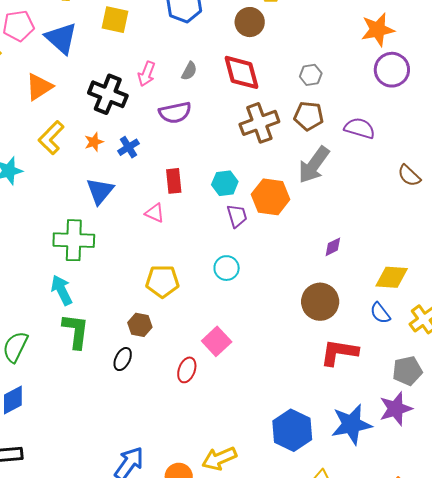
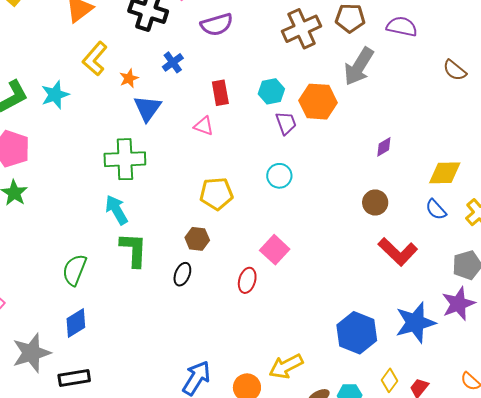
orange star: (94, 142) -> (129, 78), moved
brown circle: (320, 302) -> (375, 203), size x0.7
red L-shape: (339, 352) -> (398, 252), turned -141

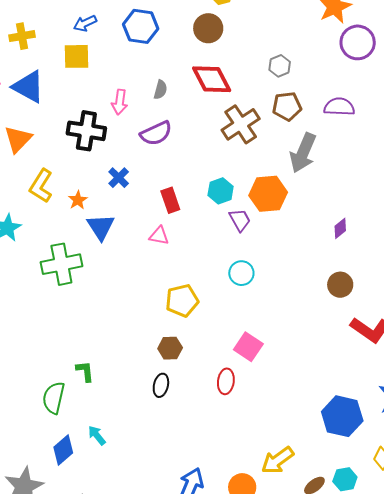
green cross: (125, 159) -> (61, 264), moved
cyan arrow: (116, 210) -> (97, 435), moved, size x0.7
green L-shape: (134, 250) -> (85, 371), moved, size x0.6

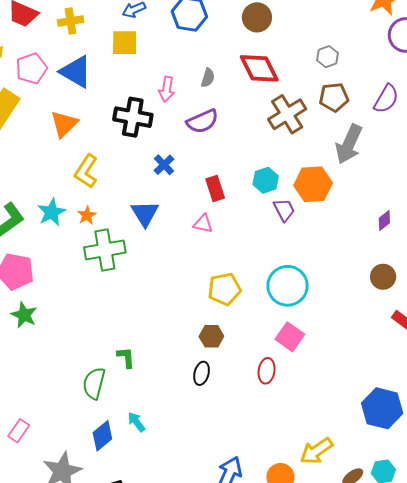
purple semicircle: (339, 107) -> (386, 99), turned 116
orange star: (78, 200) -> (87, 215), moved
cyan circle: (241, 273) -> (288, 286), moved, size x1.6

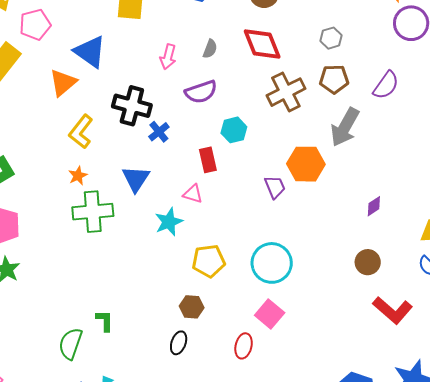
blue triangle: (76, 72) -> (90, 52), moved
black cross: (133, 117) -> (132, 106), moved
cyan hexagon: (266, 180) -> (234, 130), moved
cyan star: (52, 212) -> (169, 222), moved

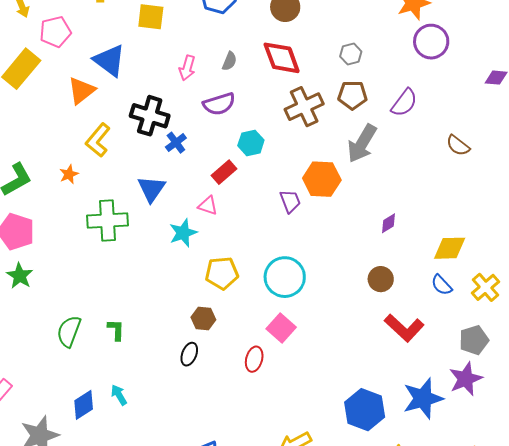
red rectangle: (208, 160) -> (224, 172), turned 60
orange star: (78, 176) -> (69, 174), moved
green semicircle: (71, 344) -> (69, 331), moved

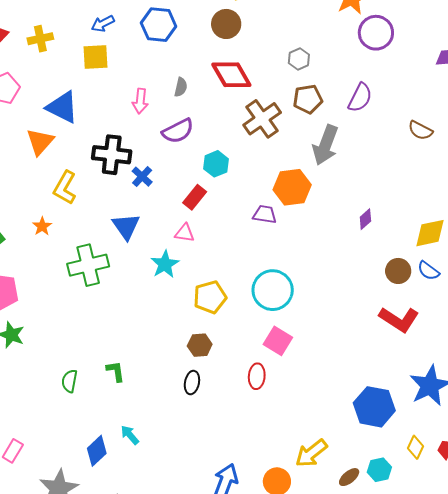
purple trapezoid: (290, 201) -> (265, 214), turned -50
brown circle: (381, 279) -> (398, 271), moved
green semicircle: (69, 331) -> (69, 381), size x0.7

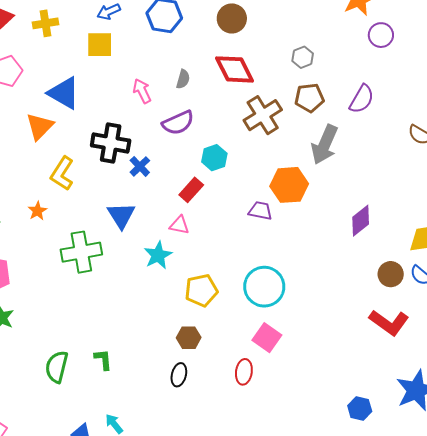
purple circle: (376, 33) -> (381, 35), size x0.7
pink arrow: (140, 101) -> (142, 91), turned 145
purple diamond: (365, 219) -> (361, 221), size x1.5
green semicircle: (69, 381) -> (57, 367), size x1.4
blue hexagon: (374, 407) -> (360, 409), size x0.6

